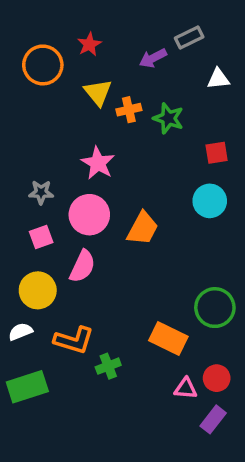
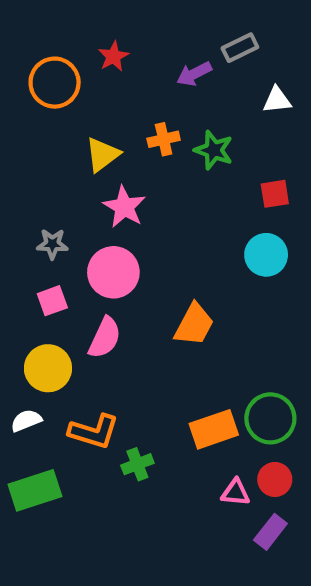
yellow triangle: (98, 92) -> (103, 155), moved, turned 32
orange trapezoid: (143, 228) -> (194, 325), moved
green circle: (215, 308) -> (270, 418), moved
orange rectangle: (168, 339) -> (214, 429), turned -45

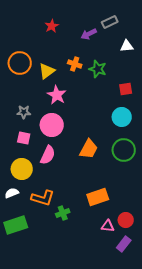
orange circle: (55, 83) -> (20, 63), moved
orange cross: (164, 139) -> (75, 64), turned 32
pink square: (52, 301) -> (24, 138), turned 32
green circle: (270, 418) -> (124, 150), moved

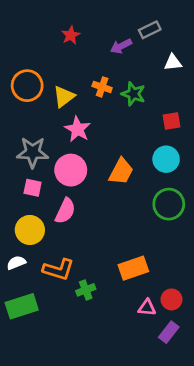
gray star: (24, 112) -> (33, 152), size x1.6
orange trapezoid: (89, 149) -> (121, 171), moved

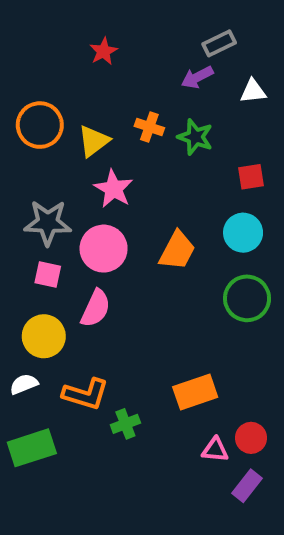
purple arrow: (121, 46) -> (197, 77), moved

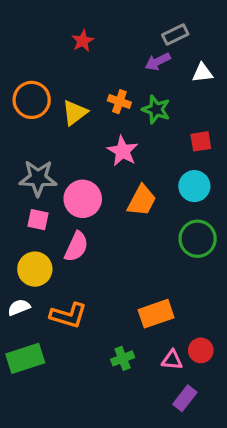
pink star: (114, 189) -> (123, 151), moved
green cross: (125, 424) -> (123, 358), moved
purple rectangle: (247, 486) -> (185, 398), moved

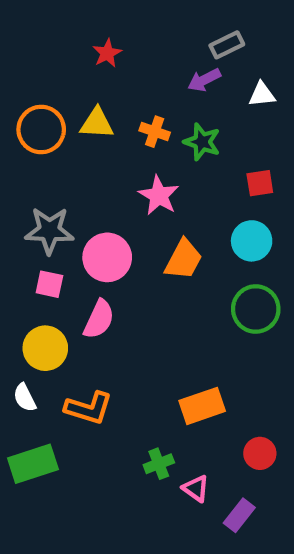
yellow triangle: (75, 113) -> (97, 123), moved, turned 40
white semicircle: (19, 307) -> (25, 398), turned -95
pink triangle: (172, 360) -> (196, 488), moved, turned 30

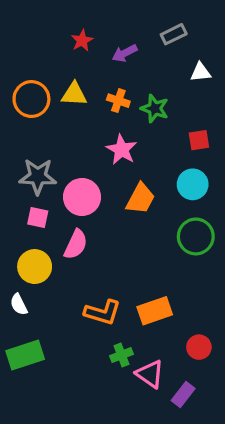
purple arrow: (204, 80) -> (125, 53), moved
orange L-shape: (89, 408) -> (103, 312), moved
pink triangle: (196, 488) -> (150, 374), size x1.4

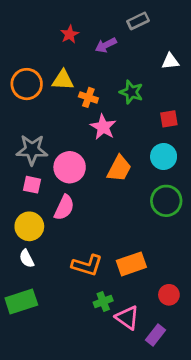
gray rectangle: (174, 34) -> (138, 21), moved
orange cross: (118, 101) -> (88, 97), moved
white semicircle: (19, 304) -> (27, 259), moved

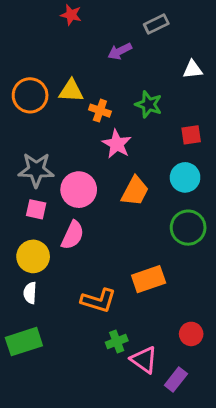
red star: (70, 34) -> (71, 15), moved, turned -30
white semicircle: (27, 259) -> (30, 293), turned 30
orange rectangle: (131, 264) -> (149, 279), moved

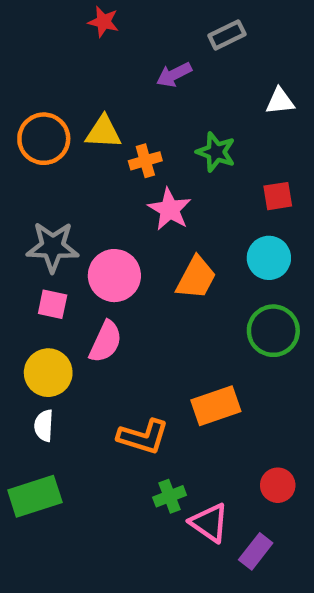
orange cross: (100, 111) -> (145, 161), turned -35

